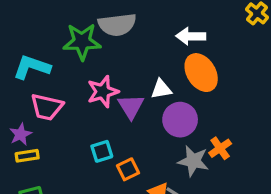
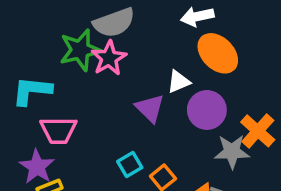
pink star: (103, 92) -> (109, 58), moved
purple star: (21, 134) -> (37, 167), size x1.4
orange cross: (220, 148) -> (258, 131), size x1.4

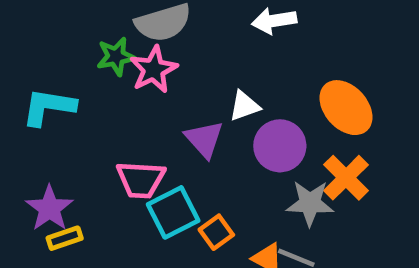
green star: (80, 50) -> (116, 56), size x0.7
orange ellipse: (218, 53) -> (346, 108), moved
pink trapezoid: (58, 130) -> (141, 180), moved
cyan square: (130, 164) -> (173, 212), size x1.5

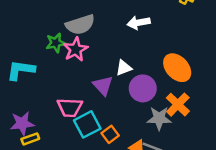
purple star: (49, 208) -> (22, 123), turned 30

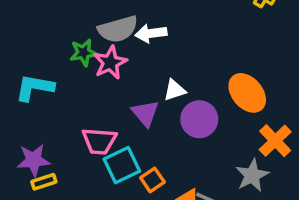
white arrow: (139, 23) -> (151, 33), moved
orange cross: (178, 105) -> (275, 141), moved
gray star: (159, 118) -> (252, 175), moved, turned -30

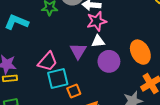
pink star: (110, 63) -> (97, 21), moved
pink trapezoid: (99, 141) -> (48, 62), turned -65

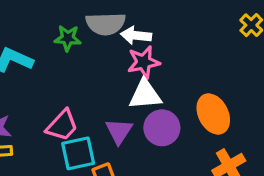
white triangle: (98, 41) -> (145, 95), size x1.5
purple triangle: (78, 51) -> (119, 131), moved

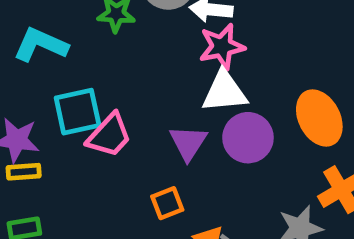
cyan square: (78, 153) -> (78, 112), moved

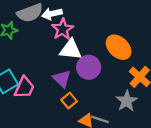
white triangle: (224, 92) -> (71, 50), turned 30
orange square: (167, 203) -> (69, 101), moved

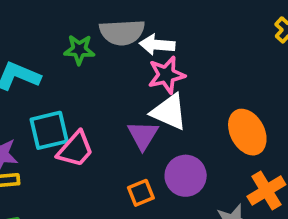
purple circle: (89, 67) -> (186, 176), moved
purple triangle: (62, 79) -> (143, 135), moved

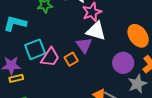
purple circle: (186, 176) -> (123, 63), moved
orange square: (141, 193) -> (71, 59), moved

